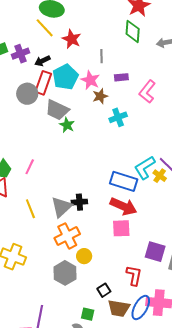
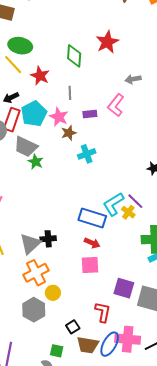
green diamond: (133, 31) -> (74, 56), moved
pink L-shape: (147, 92) -> (116, 105), moved
red arrow: (123, 206) -> (92, 243), size x0.6

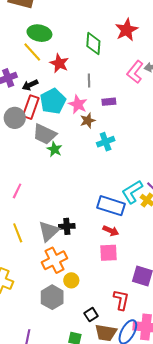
pink L-shape: (116, 105) -> (135, 72), moved

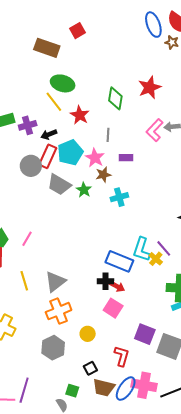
green star: (54, 149) -> (84, 190), moved
cyan L-shape: (132, 192) -> (142, 249), turned -45
black cross: (67, 226) -> (105, 281), moved
pink square: (109, 253) -> (113, 308), turned 30
yellow circle: (71, 280) -> (88, 334), moved

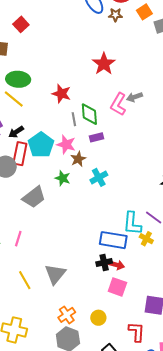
green diamond: (115, 98) -> (89, 114), moved
red star: (80, 115) -> (61, 94), moved
gray trapezoid: (59, 185) -> (34, 197), moved, turned -55
yellow cross: (156, 259) -> (146, 239), moved
orange cross: (59, 311) -> (67, 315), moved, size x0.7

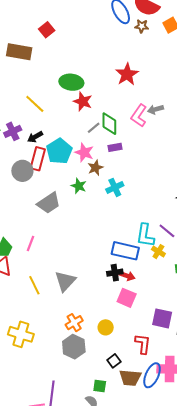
green ellipse: (18, 79) -> (71, 82), moved
gray line: (74, 119) -> (94, 128), turned 56

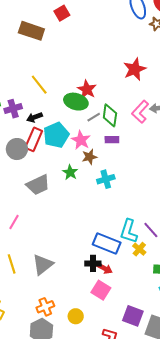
green ellipse: (71, 82) -> (76, 102), moved

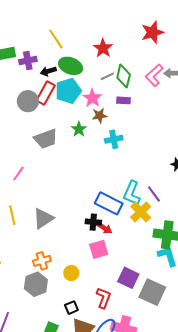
green ellipse: (76, 102) -> (71, 66), moved
yellow cross: (139, 249) -> (141, 212), size x1.5
pink square: (101, 290) -> (99, 249), turned 36

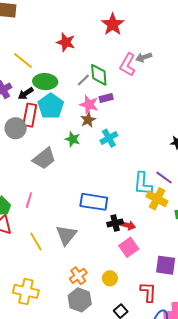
red star: (103, 48) -> (66, 42), moved
pink star: (92, 98) -> (89, 105), moved
blue rectangle: (109, 203) -> (94, 202), moved

